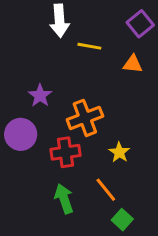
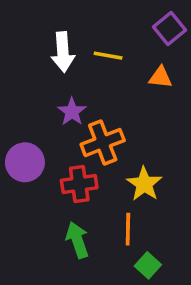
white arrow: (59, 21) -> (63, 52), moved
purple star: (40, 96) -> (72, 112), moved
yellow star: (119, 152) -> (144, 184), size x1.4
orange line: (106, 190) -> (128, 229), turned 40

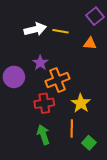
white arrow: (63, 52) -> (35, 29), turned -100
purple circle: (25, 162) -> (14, 77), moved
green square: (148, 265) -> (89, 143), moved

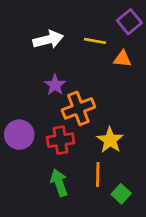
yellow line: (61, 31) -> (95, 41), moved
purple circle: (14, 77) -> (19, 135), moved

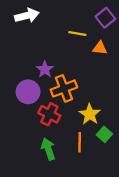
white arrow: (48, 40) -> (27, 16), moved
purple circle: (19, 135) -> (28, 92), moved
red cross: (61, 140) -> (49, 114), turned 35
green square: (121, 194) -> (104, 134), moved

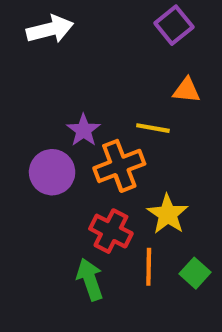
purple square: (105, 18) -> (174, 25), moved
yellow line: (77, 33) -> (153, 128), moved
red cross: (49, 114) -> (111, 231), moved
green square: (104, 134) -> (195, 273), moved

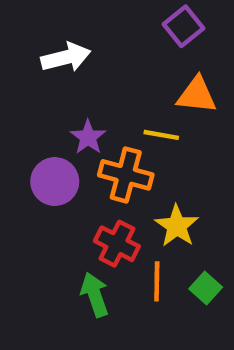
white arrow: (50, 29) -> (66, 57), moved
orange triangle: (187, 90) -> (197, 95), size x1.4
orange cross: (119, 166) -> (126, 175), turned 36

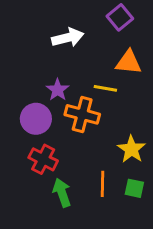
white arrow: (66, 57) -> (68, 38), moved
yellow star: (177, 226) -> (131, 149), moved
red cross: (117, 244) -> (43, 159), moved
green square: (206, 288) -> (134, 188), turned -30

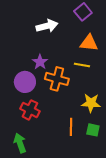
yellow line: (105, 88) -> (82, 65), moved
yellow star: (131, 149) -> (91, 103), turned -30
green arrow: (62, 193) -> (20, 143), moved

